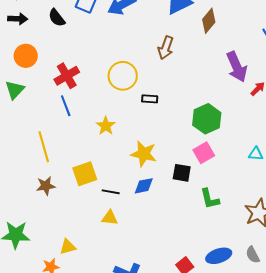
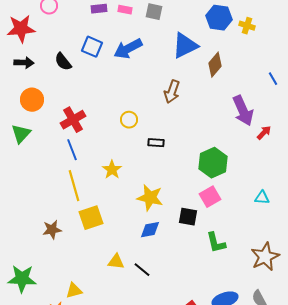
yellow circle: (123, 76) -> (129, 120), size x0.6
yellow line: (44, 147) -> (74, 186), moved
black line: (111, 192) -> (142, 270), moved, turned 30

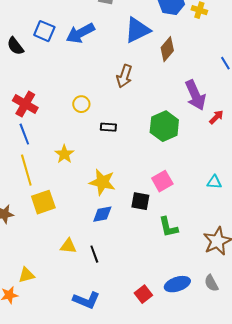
red cross: (73, 120) -> (25, 104), turned -30
green hexagon: (213, 163) -> (164, 126), moved
black line: (142, 270) -> (94, 254), turned 30

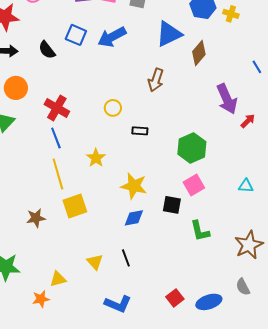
green hexagon: (164, 126) -> (192, 148), moved
yellow triangle: (68, 246) -> (95, 262), moved, turned 42
blue ellipse: (177, 284) -> (209, 302), moved

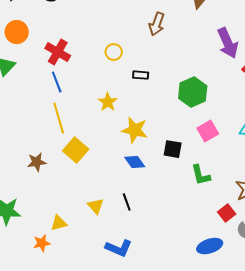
yellow star: (96, 158) -> (108, 102), moved
pink square: (194, 185) -> (208, 131), moved
yellow square: (75, 206) -> (76, 150), turned -30
blue diamond: (134, 218) -> (135, 162), turned 65
red square: (175, 298) -> (227, 213), moved

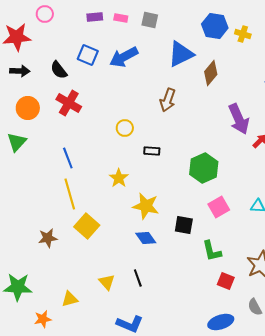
red cross: (58, 52) -> (69, 103), moved
red square: (227, 213) -> (226, 281), moved, turned -30
orange star: (42, 243) -> (43, 319), moved

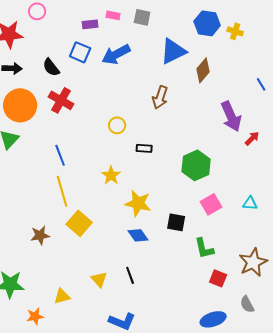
purple rectangle: (95, 17) -> (90, 24), moved
orange circle: (28, 108) -> (20, 105), size x1.4

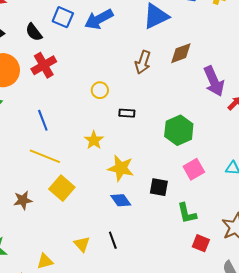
brown diamond: (203, 70) -> (181, 53), moved, turned 30
red cross: (61, 100) -> (44, 65), turned 30
yellow line: (62, 191) -> (45, 156), turned -52

